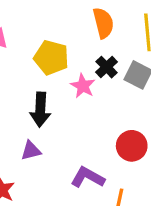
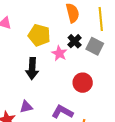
red circle: (132, 146) -> (83, 83), moved
purple triangle: (31, 151) -> (26, 107), moved

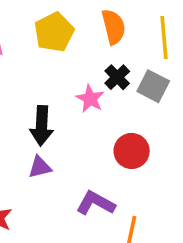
yellow pentagon: (39, 35) -> (54, 32), moved, turned 30
purple triangle: (26, 107) -> (40, 167), moved

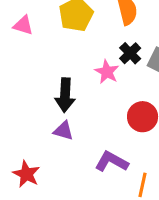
purple triangle: (40, 167) -> (64, 131), turned 30

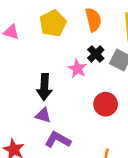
purple L-shape: (112, 162) -> (58, 140), moved

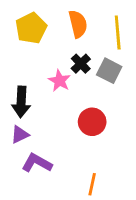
purple triangle: (43, 115) -> (20, 135), turned -42

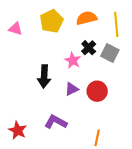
orange semicircle: (78, 24) -> (87, 18), turned -90
purple triangle: (20, 135) -> (72, 89), moved

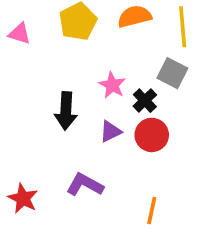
black cross: (89, 48) -> (145, 101), moved

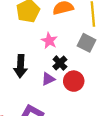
pink star: (112, 85) -> (49, 41), moved
black cross: (145, 101) -> (60, 63), moved

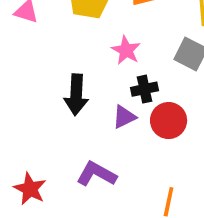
black cross: (60, 63) -> (145, 89), turned 32

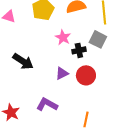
black cross: (145, 89) -> (79, 50), moved
black arrow: (76, 95) -> (23, 61), moved, turned -60

